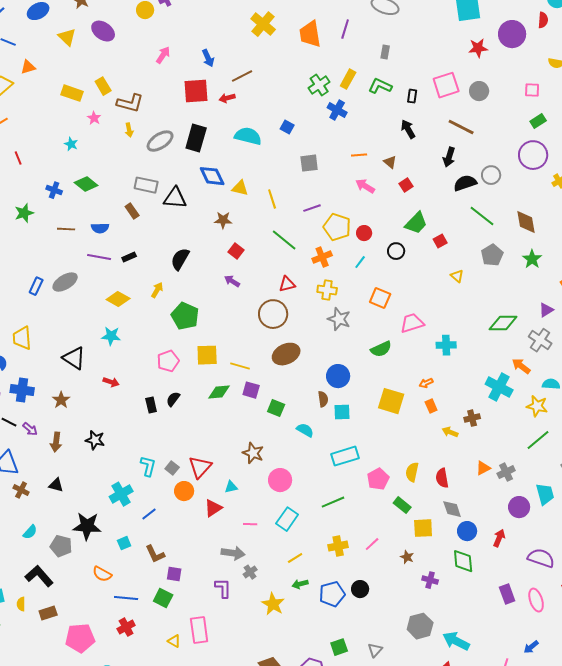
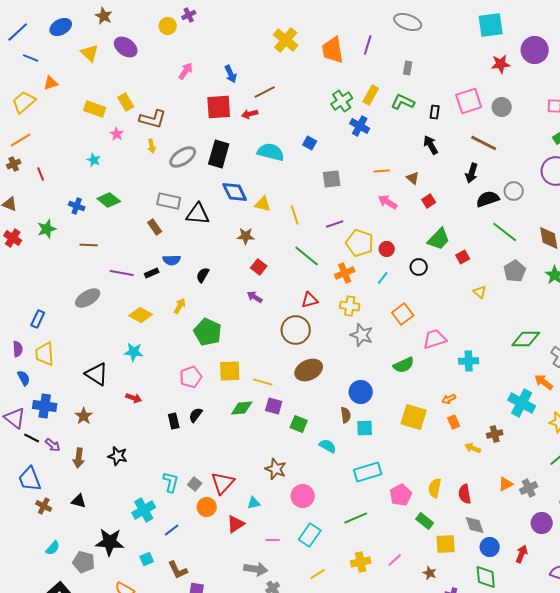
blue semicircle: (100, 228) -> (172, 260), moved
black semicircle: (180, 259) -> (203, 275), size x0.7
blue rectangle: (36, 286) -> (38, 319), moved
orange square: (380, 298) -> (403, 314), turned 30

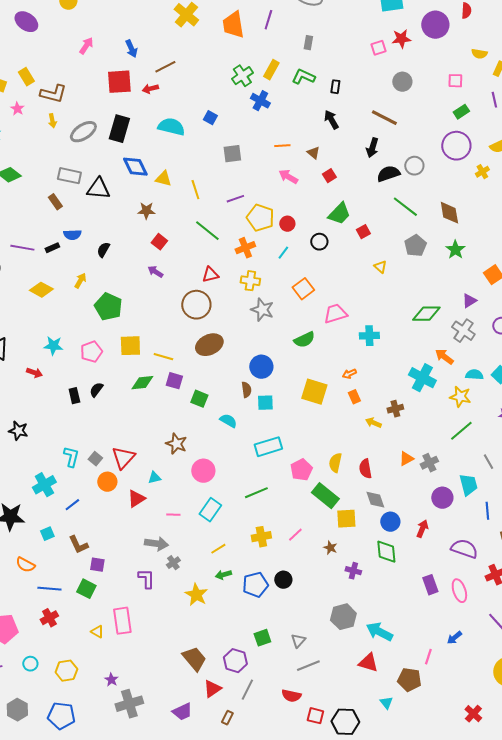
pink square: (469, 101) -> (378, 48), moved, size x0.6
cyan star: (134, 352) -> (53, 346), moved
green rectangle: (425, 521) -> (325, 496), size x1.5

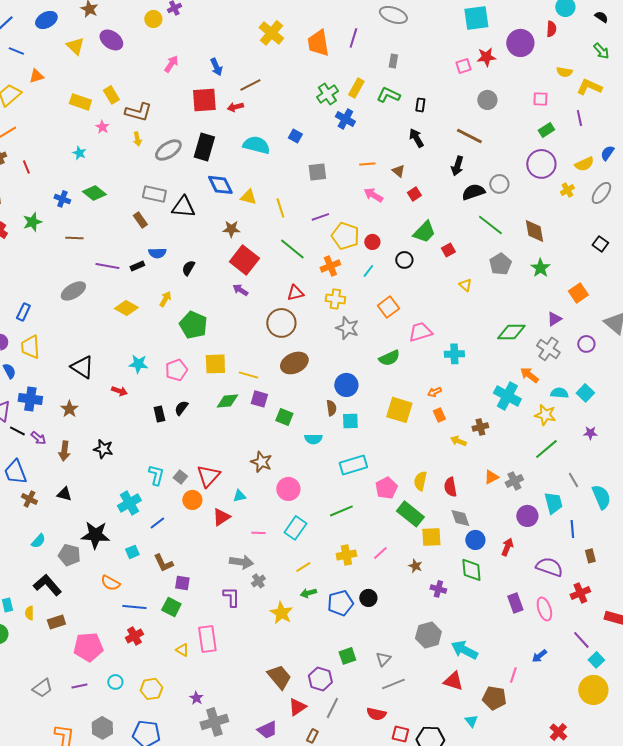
red square: (159, 242) -> (244, 260), size x1.8
cyan semicircle: (228, 421) -> (313, 439), turned 150

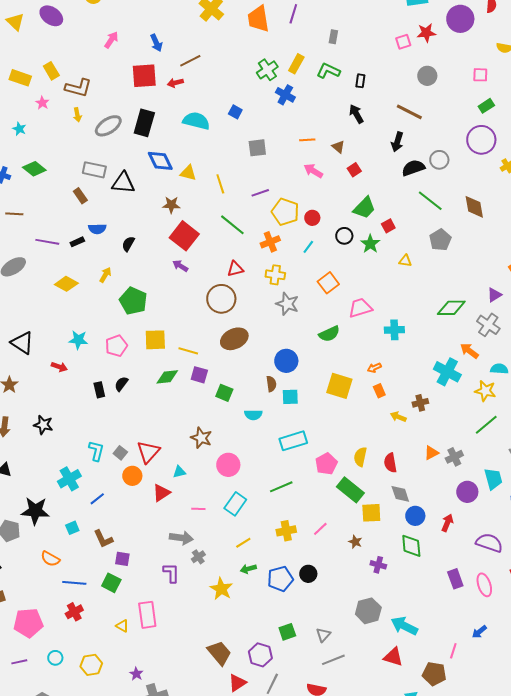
green star: (540, 268) -> (370, 244), moved
yellow triangle: (465, 285) -> (405, 261), turned -32

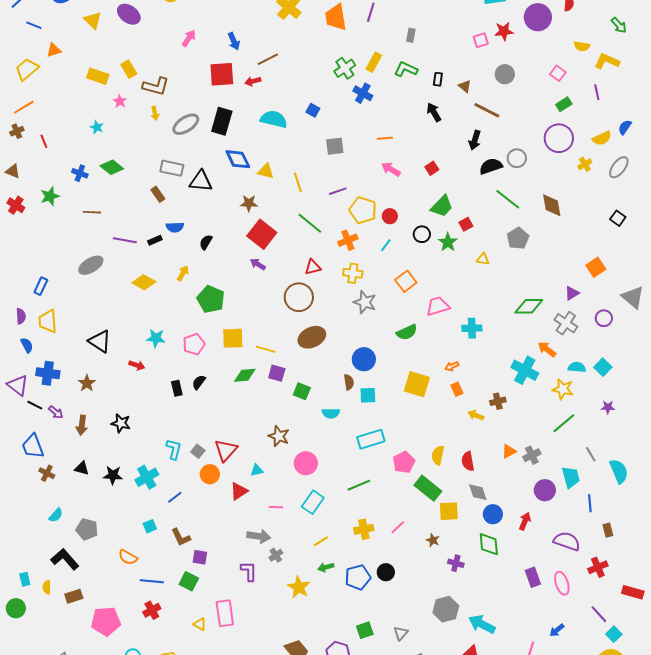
pink square: (480, 75) -> (558, 73), turned 35
brown triangle: (338, 147) -> (465, 86), moved
black star: (35, 511) -> (113, 475), moved, size x0.7

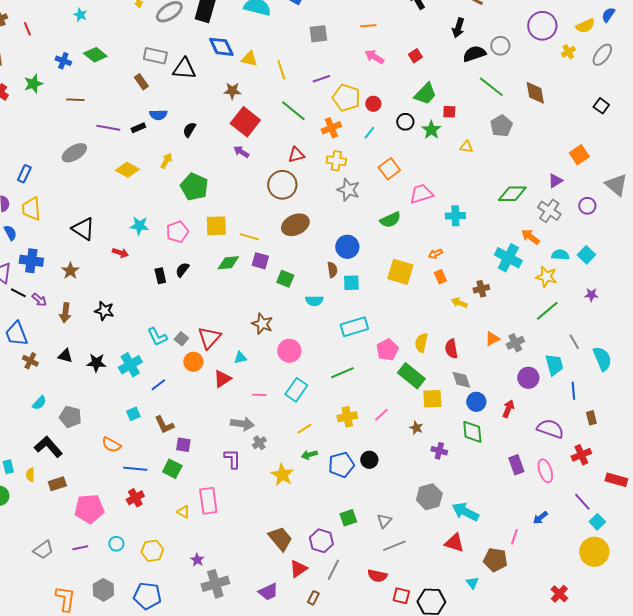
red square: (466, 224) -> (449, 112), turned 32
cyan L-shape: (174, 449) -> (157, 337), turned 140

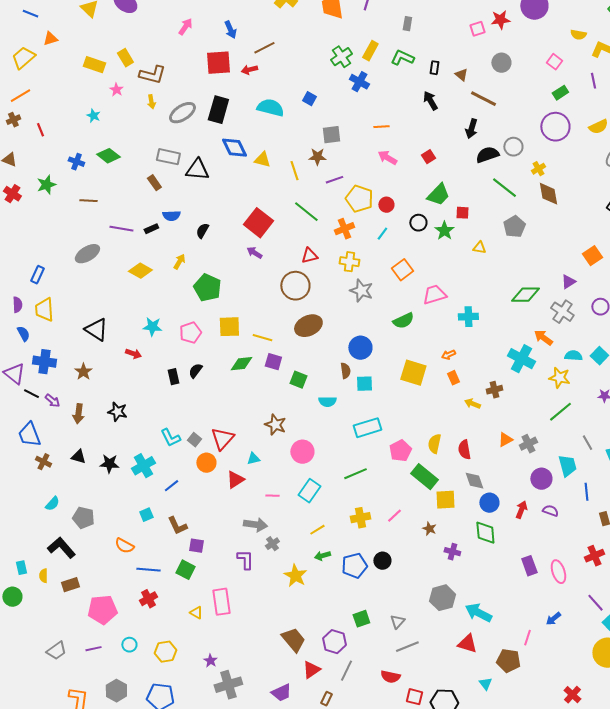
yellow cross: (568, 52) -> (538, 169), moved
brown star: (232, 91) -> (317, 157), moved
purple semicircle: (550, 429) -> (550, 511), moved, size x0.6

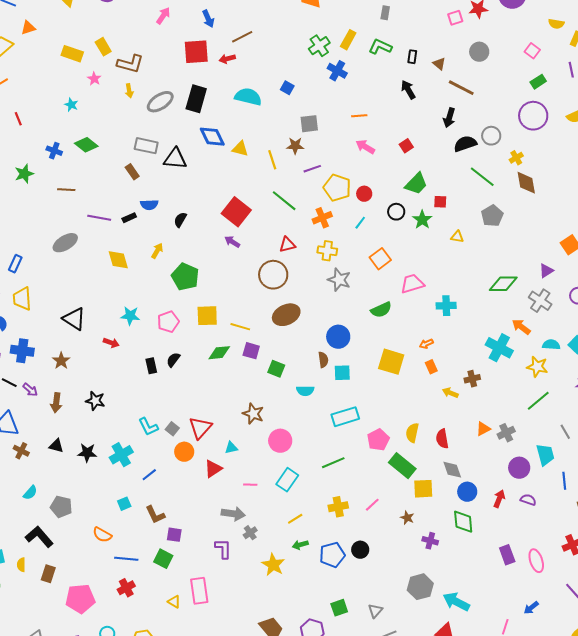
yellow diamond: (140, 271) -> (118, 260), turned 45
brown rectangle: (70, 585) -> (48, 574), turned -54

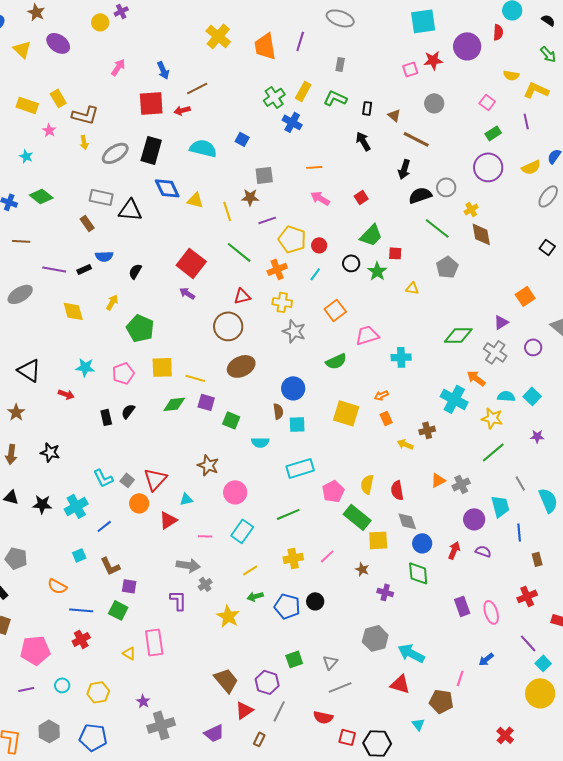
blue pentagon: (332, 555) -> (287, 606), turned 30

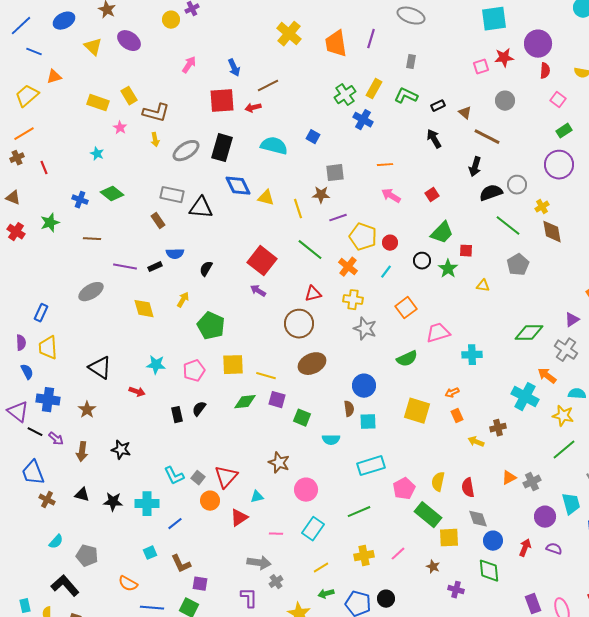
red semicircle: (498, 32) -> (545, 71), moved
black rectangle: (367, 108) -> (438, 106), turned 56
orange cross: (277, 269) -> (348, 267), turned -30
cyan cross: (76, 506) -> (147, 504), turned 30

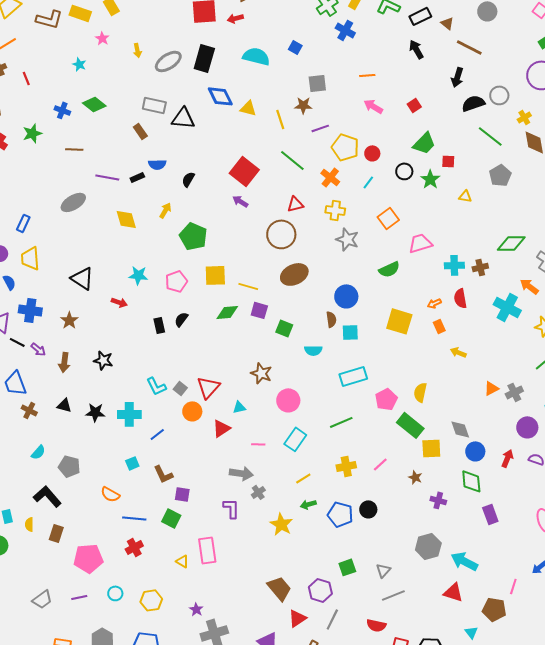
black rectangle: (438, 106) -> (420, 16), size x1.5
brown L-shape: (156, 113) -> (49, 19), moved
brown cross: (498, 428) -> (480, 267), moved
red semicircle: (468, 488) -> (460, 298), moved
purple rectangle: (533, 604) -> (490, 514), moved

